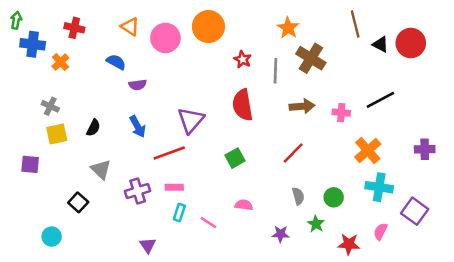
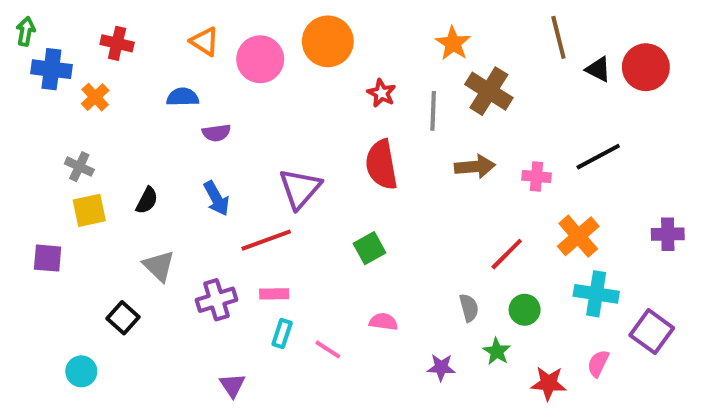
blue semicircle: (116, 62) -> (183, 97), turned -30
red line: (293, 153) -> (507, 254), moved

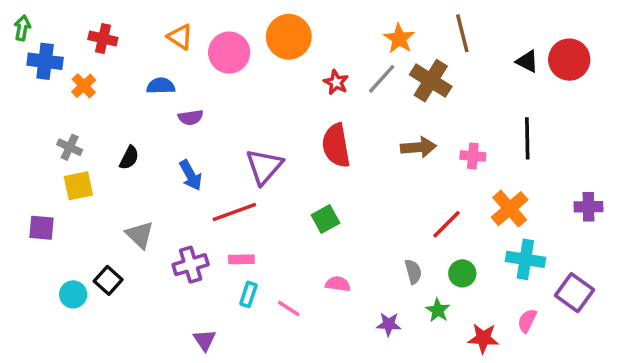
brown line: (558, 37) -> (462, 33), moved
gray line: (433, 111) -> (382, 79), moved, turned 40
black line: (598, 157) -> (527, 138), turned -63
black semicircle: (147, 200) -> (129, 158), moved
cyan circle: (81, 371) -> (73, 294), moved

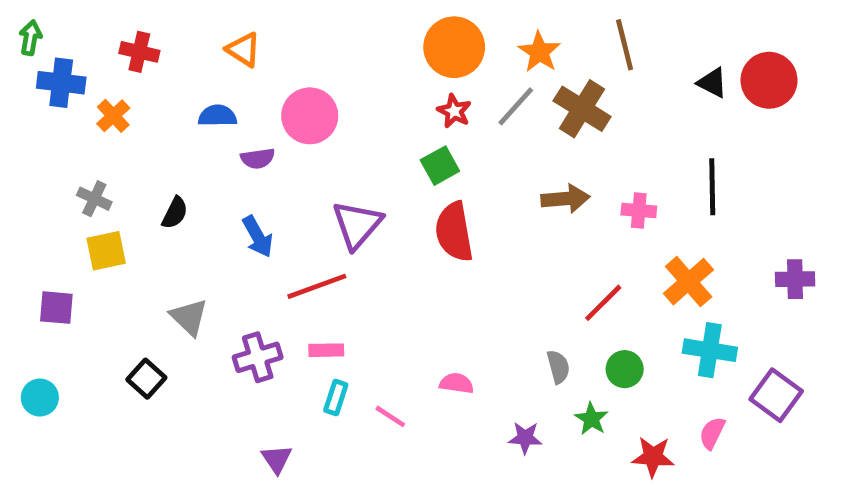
orange circle: (289, 37) -> (454, 47), moved
pink circle: (229, 53) -> (310, 116), moved
red semicircle: (336, 145) -> (454, 232), moved
green square: (326, 219) -> (440, 166), moved
cyan circle: (73, 294) -> (40, 398), moved

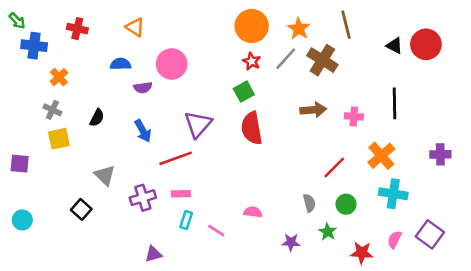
green arrow: (30, 38) -> (17, 21), turned 126
orange cross: (113, 116) -> (59, 77), moved
purple square: (56, 308) -> (20, 164), moved
purple square: (776, 395) -> (430, 234), moved
purple triangle: (277, 459) -> (153, 254), turned 48

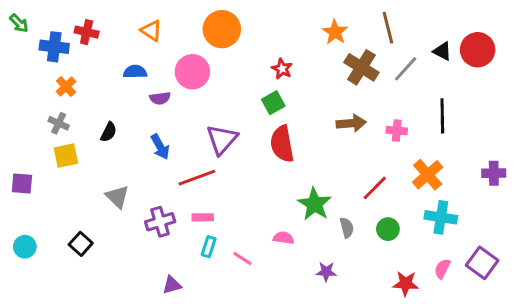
orange circle: (252, 26) -> (222, 29), moved
blue cross: (34, 46) -> (54, 47), moved
gray line: (286, 59) -> (406, 69), moved
black square: (81, 209) -> (81, 244), moved
green star: (328, 232) -> (314, 204), moved, size x1.6

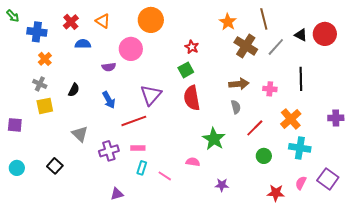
red cross: (87, 32) -> (71, 22), moved, turned 35
blue semicircle: (135, 72) -> (83, 44), moved
gray semicircle: (347, 228) -> (236, 107), moved

